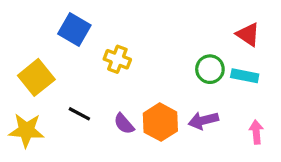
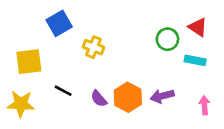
blue square: (74, 29) -> (59, 23), turned 30
green circle: (210, 69) -> (167, 39), moved
yellow square: (36, 77) -> (29, 62), turned 32

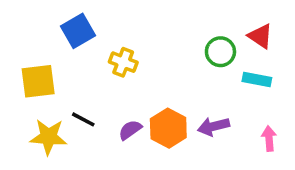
purple semicircle: (99, 99) -> (130, 130), turned 96
yellow star: (21, 104) -> (49, 137), moved

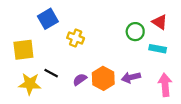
pink arrow: (269, 139) -> (165, 85), size x1.5

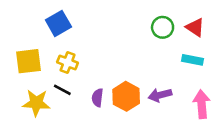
green circle: (135, 32) -> (163, 27), moved
yellow cross: (76, 38) -> (68, 62), moved
purple semicircle: (80, 80) -> (97, 98), turned -48

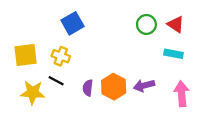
blue square: (58, 23) -> (73, 23), moved

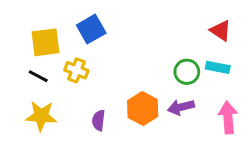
green circle: (146, 24) -> (187, 72), moved
yellow square: (26, 55) -> (46, 42), moved
black line: (56, 81) -> (38, 76), moved
purple semicircle: (88, 88) -> (99, 120), moved

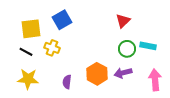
red triangle: (221, 31) -> (123, 21), moved, turned 42

